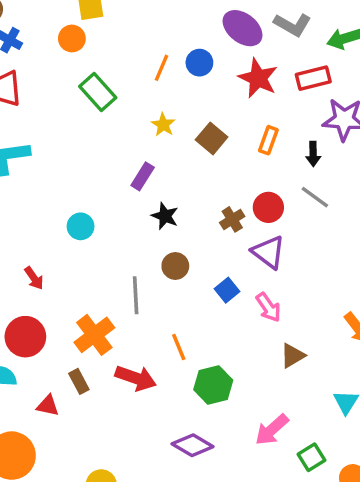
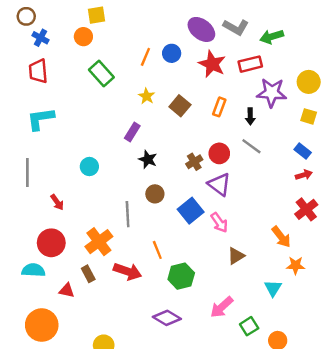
blue square: (227, 290) -> (191, 211), size x1.5

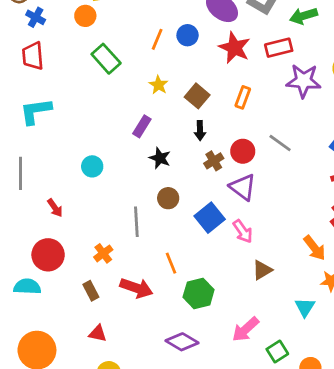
black arrow: (250, 116) -> (200, 131), moved
orange cross: (99, 242) -> (103, 253), size x0.6
red triangle: (67, 290) -> (98, 334), moved

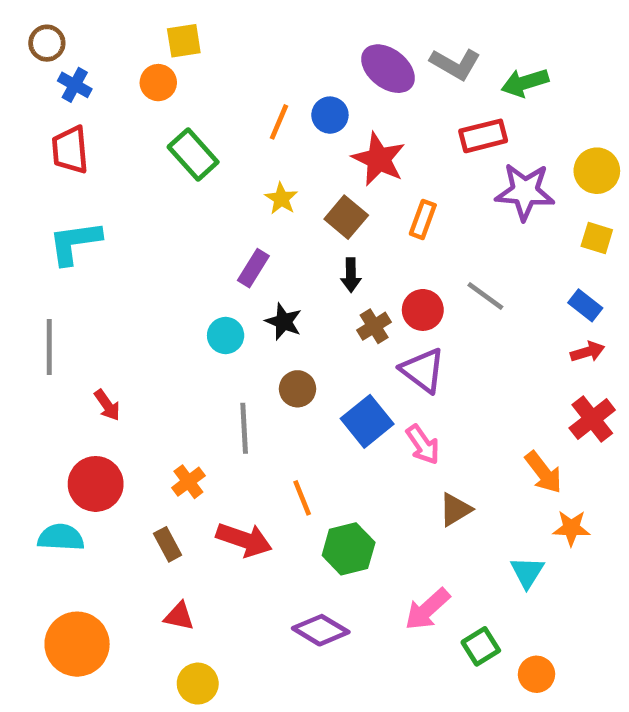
red star: (234, 48) -> (379, 159), moved
cyan circle: (92, 166) -> (226, 335), moved

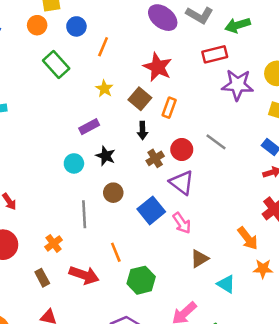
blue circle: (330, 115) -> (76, 26), moved
orange rectangle: (423, 219) -> (169, 108), moved
purple rectangle: (253, 268) -> (89, 127), turned 30
cyan triangle: (527, 572) -> (226, 284), moved, turned -30

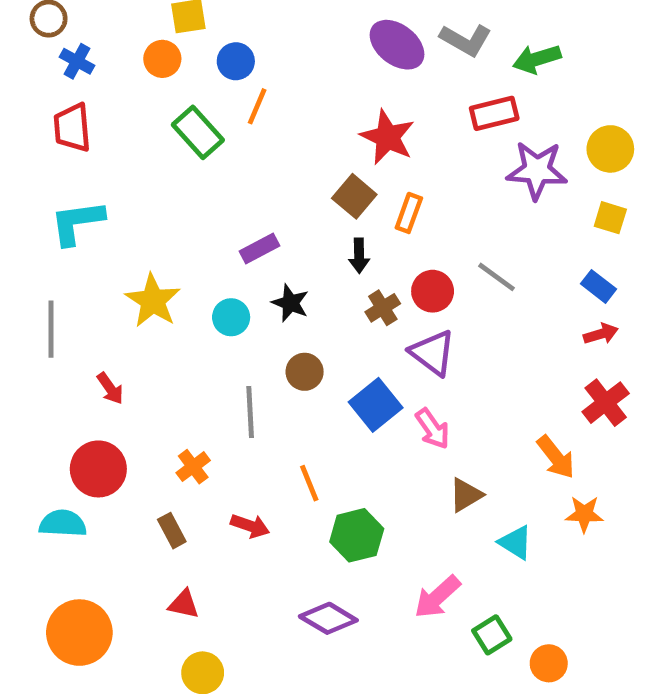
orange line: (103, 47) -> (257, 106), moved
yellow star: (104, 89) -> (153, 301), moved, size x1.6
red arrow: (84, 275) -> (250, 526), size x0.7

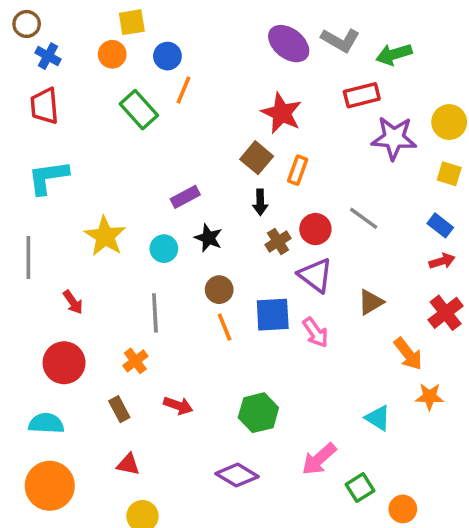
blue square: (376, 405) -> (273, 315), turned 36
gray line: (250, 412) -> (155, 313), moved
orange line: (309, 483) -> (225, 327), moved
brown triangle: (466, 495) -> (371, 302), moved
cyan semicircle: (63, 523) -> (46, 423), moved

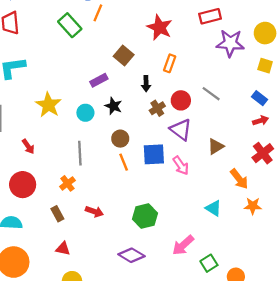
brown square: (257, 158) -> (124, 55), moved
cyan triangle: (378, 418) -> (213, 208), moved

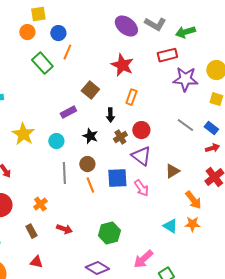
gray line: (211, 94) -> (185, 125), moved
black star: (114, 106) -> (90, 136), moved
gray line: (80, 153) -> (64, 173), moved
orange star: (253, 206) -> (192, 224), moved

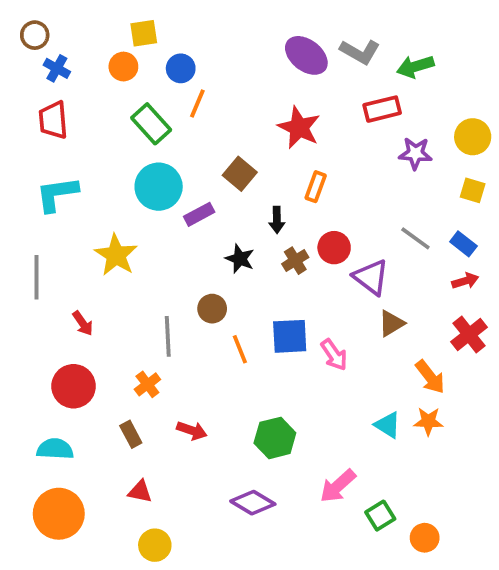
purple star: (185, 79) -> (415, 153), size x0.7
cyan circle: (56, 141) -> (159, 187), moved, size x1.6
purple triangle: (141, 156) -> (371, 277), moved
brown circle: (87, 164) -> (212, 309), moved
gray line: (64, 173) -> (168, 336), moved

